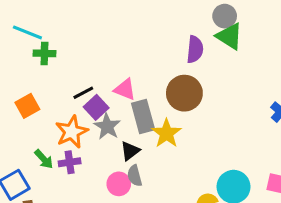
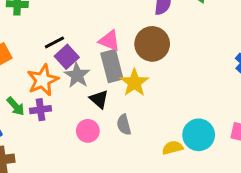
pink triangle: (125, 89) -> (109, 41), moved
black triangle: (130, 151) -> (99, 99), turned -42
gray semicircle: (135, 176) -> (124, 125), moved

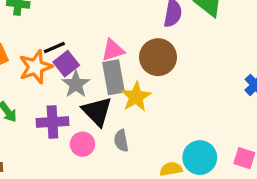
pink triangle: (109, 41) -> (113, 50), turned -45
orange star: (43, 80) -> (36, 67), moved
black triangle: (99, 99) -> (97, 111), size x1.5
purple cross: (41, 110) -> (52, 122), moved, size x1.4

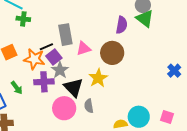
orange star: (36, 67) -> (34, 59), turned 30
gray rectangle: (113, 77) -> (65, 35), moved
purple cross: (52, 122) -> (44, 82), moved
pink circle: (82, 144) -> (64, 108), size x1.5

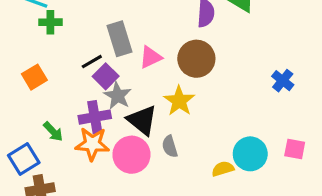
orange star: (34, 59) -> (92, 144), moved
blue cross: (174, 71) -> (283, 81), moved

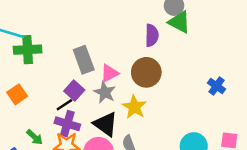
green cross: (50, 22) -> (28, 50), size x1.5
black line: (92, 62) -> (64, 105), moved
gray star: (118, 96) -> (105, 92), moved
purple cross: (95, 117) -> (67, 124), turned 30

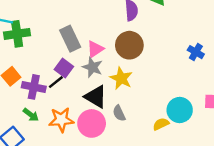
purple cross: (67, 124) -> (34, 87), moved

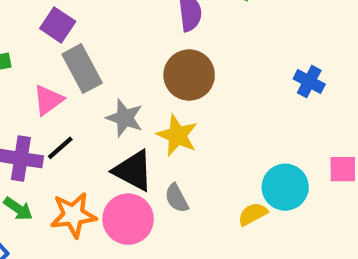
pink triangle: (95, 49) -> (48, 100), moved
purple square: (64, 68) -> (58, 25), moved

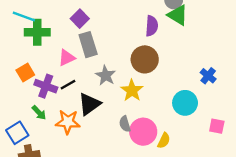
black triangle: (133, 171) -> (89, 104), moved, turned 45
cyan circle: (285, 187) -> (185, 103), moved
yellow semicircle: (253, 214) -> (164, 141), turned 133
pink circle: (128, 219) -> (143, 132), moved

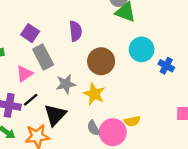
purple semicircle: (152, 26) -> (76, 31), moved
gray star: (106, 75) -> (66, 84), turned -30
cyan circle: (185, 103) -> (142, 49), moved
yellow semicircle: (164, 141) -> (132, 121), moved, turned 63

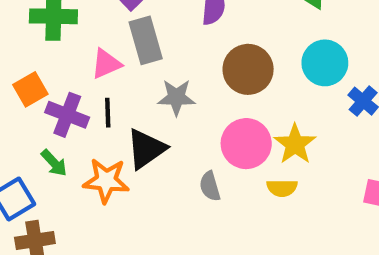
yellow star: (94, 94) -> (295, 144), moved
black line: (31, 100) -> (108, 113), turned -63
pink circle: (113, 132) -> (246, 144), moved

